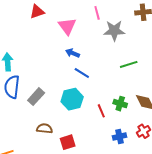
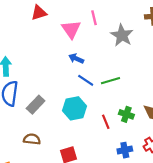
pink line: (97, 13) -> (94, 18), moved
gray star: (114, 31) -> (122, 35), turned 30
green line: (129, 64) -> (111, 81), moved
brown semicircle: (44, 128) -> (32, 139), moved

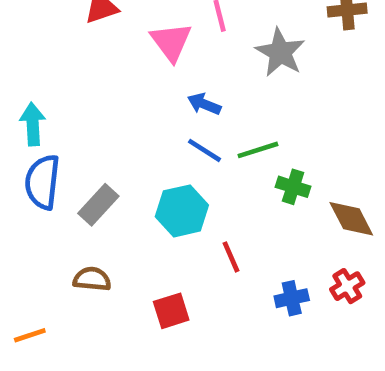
blue arrow: (76, 59) -> (204, 104), moved
green cross: (126, 114) -> (293, 187), moved
red line: (106, 122) -> (231, 257), moved

